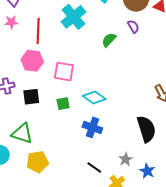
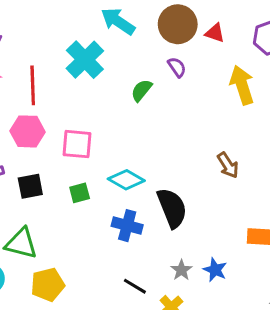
black semicircle: (146, 129) -> (172, 208), moved
blue star: (147, 171) -> (215, 270), moved

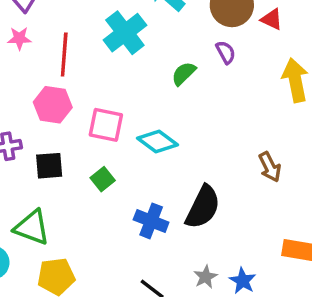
cyan diamond: (126, 180) -> (157, 142), moved
green square: (80, 193) -> (103, 179), turned -30
black semicircle: (172, 208) -> (203, 207), turned 42

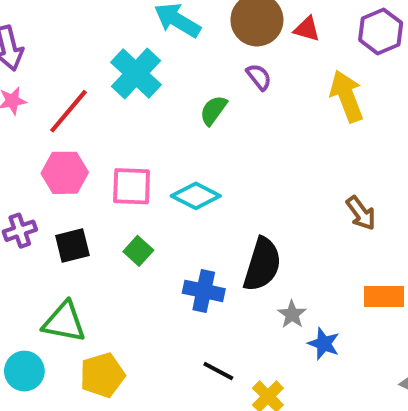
red line: (64, 55) -> (69, 111), turned 45
brown arrow: (270, 167) -> (361, 213), moved
gray star: (205, 277) -> (292, 314), moved

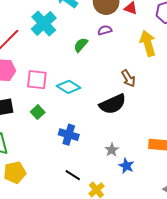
purple semicircle: (259, 77) -> (105, 30), turned -72
brown arrow: (361, 213) -> (128, 78), moved
black semicircle: (262, 264) -> (113, 104), moved, turned 44

